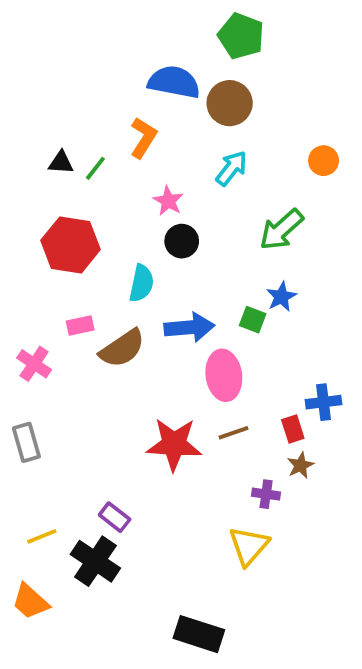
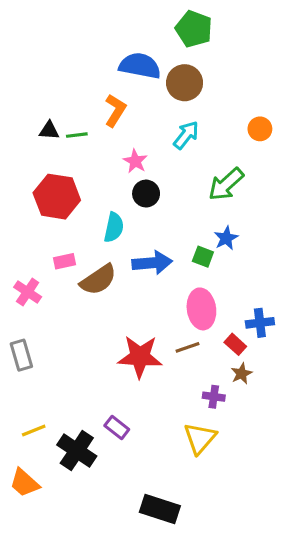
green line: (95, 168) -> (77, 135), turned 45
pink ellipse: (224, 375) -> (201, 309), moved
red rectangle: (293, 429) -> (235, 344), turned -30
purple rectangle: (115, 517) -> (117, 427), moved

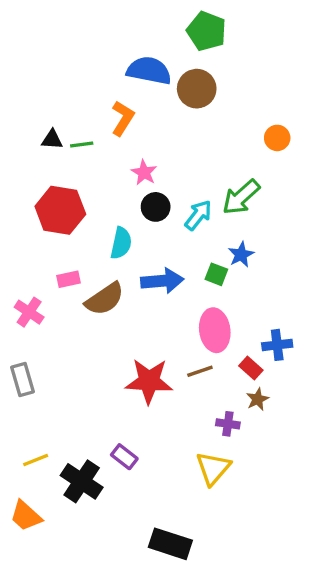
cyan arrow: (186, 135) -> (198, 215), moved

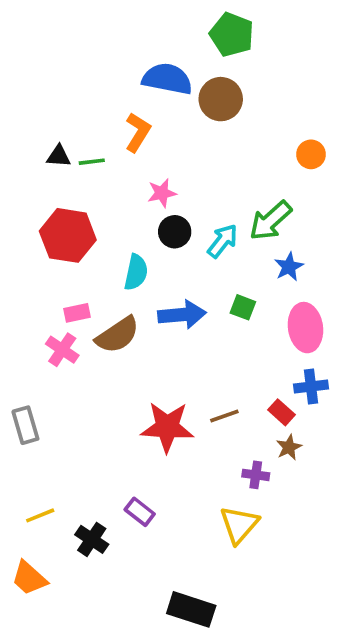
pink star: (144, 172) -> (162, 193), turned 30
blue star: (241, 255) -> (289, 267), moved
pink cross: (29, 312) -> (62, 350), moved
pink ellipse: (215, 330) -> (305, 328), moved
black cross: (82, 481) -> (92, 539), size x0.7

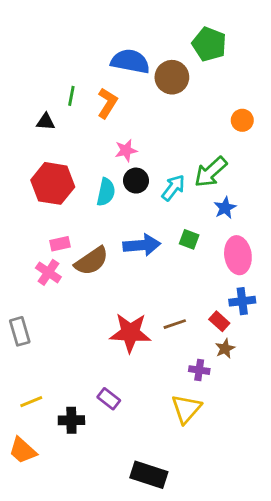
green pentagon: (232, 35) -> (209, 44), moved
green line: (92, 162) -> (71, 96), moved, turned -72
cyan semicircle: (136, 272) -> (106, 192), moved
black cross: (92, 539) -> (71, 420), turned -35

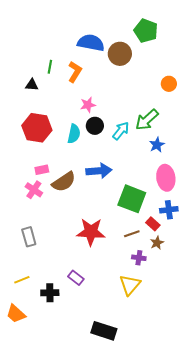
green square: (189, 239) -> (132, 199), moved, size x2.0
brown line: (175, 324) -> (132, 234), moved
gray rectangle: (20, 331) -> (29, 237), moved

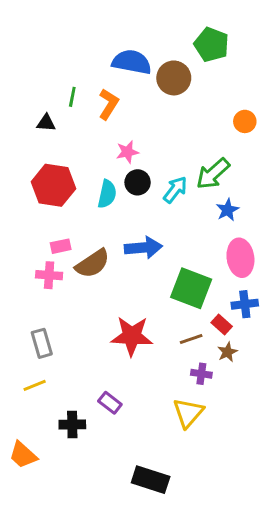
pink cross: (34, 190) -> (49, 275), turned -30
yellow line: (22, 280) -> (35, 385), moved

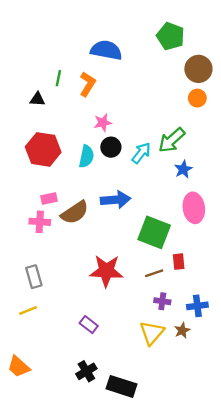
brown circle: (174, 78) -> (198, 69), moved
blue cross: (245, 304) -> (197, 306), moved
red rectangle: (222, 324) -> (179, 262), turned 42
brown star: (227, 352) -> (182, 330), moved
black cross: (72, 425) -> (86, 371), moved, turned -30

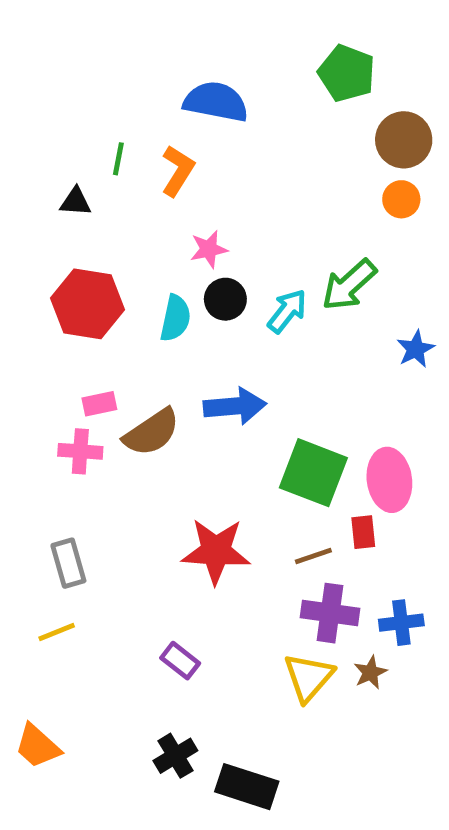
blue star: (183, 169) -> (416, 349), moved
pink ellipse: (194, 208) -> (389, 480), moved
purple cross: (162, 301) -> (330, 613), size x1.6

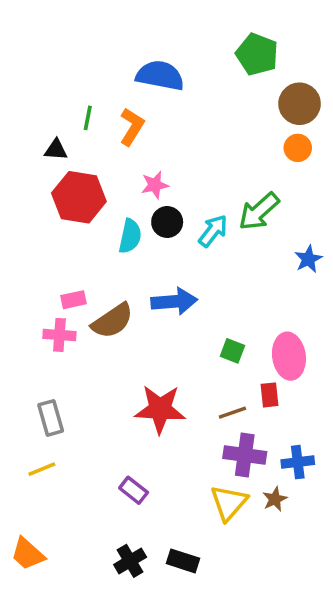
red hexagon: (87, 304) -> (79, 197), moved
green square: (313, 473) -> (232, 351), size x0.5
black rectangle: (247, 787) -> (183, 561), moved, size x0.7

